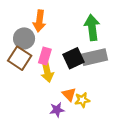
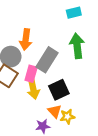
gray rectangle: (94, 57) -> (47, 60), moved, turned -45
black square: (73, 58) -> (59, 90), moved

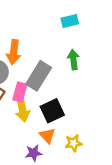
green arrow: (77, 46) -> (73, 60), size x0.7
yellow star: (67, 117) -> (73, 143), moved

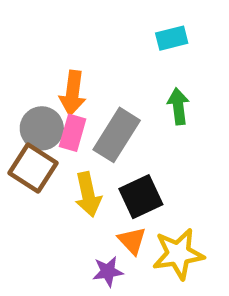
pink rectangle: (20, 92) -> (73, 133), moved
yellow star: (73, 143) -> (178, 254), size x1.6

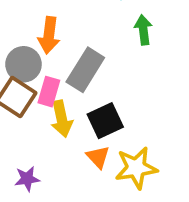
green arrow: (178, 106) -> (143, 30), moved
pink rectangle: (73, 133) -> (49, 92), moved
purple star: (108, 271) -> (27, 179), moved

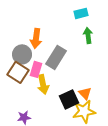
black square: (105, 121) -> (69, 99), moved
orange triangle: (98, 157) -> (85, 93), moved

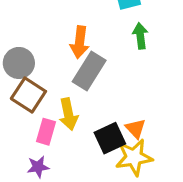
orange arrow: (36, 38) -> (80, 42), moved
gray circle: (22, 54) -> (19, 63), moved
pink rectangle: (36, 69) -> (46, 132), moved

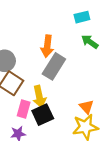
green arrow: (140, 36) -> (90, 42), turned -48
black square: (110, 138) -> (43, 115), moved

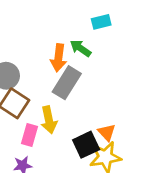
green arrow: (90, 42) -> (81, 48), moved
black square: (43, 115) -> (86, 145), moved

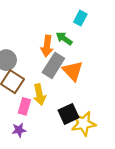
cyan rectangle: (101, 22) -> (80, 18), turned -48
orange triangle: (107, 132) -> (73, 71), moved, size x1.5

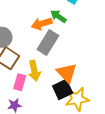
orange arrow: (47, 46) -> (42, 24), turned 66
orange triangle: (73, 71) -> (67, 73), moved

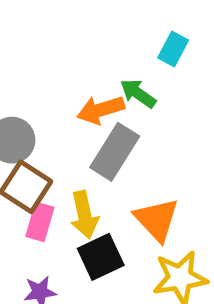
pink rectangle: (20, 82) -> (40, 222), moved
black square: (63, 90) -> (101, 257), moved

